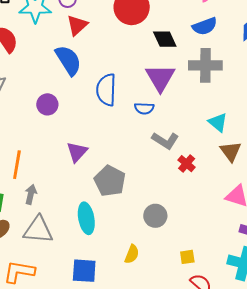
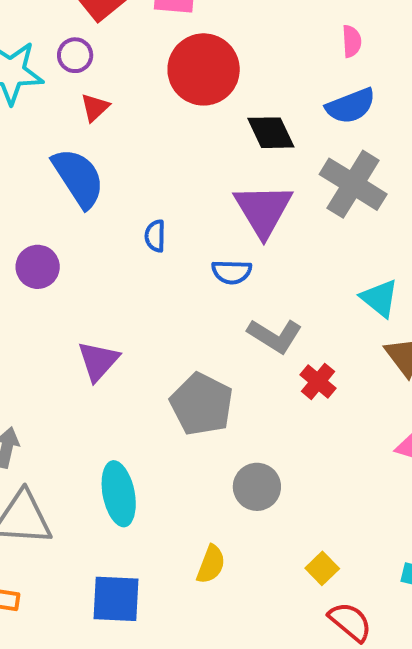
red triangle: (77, 25) -> (95, 107), size x0.7
gray cross: (205, 65) -> (353, 184), turned 32
blue semicircle: (106, 90) -> (155, 236), size x0.5
gray pentagon: (110, 181) -> (202, 404), moved
yellow square: (187, 257) -> (322, 568), turned -35

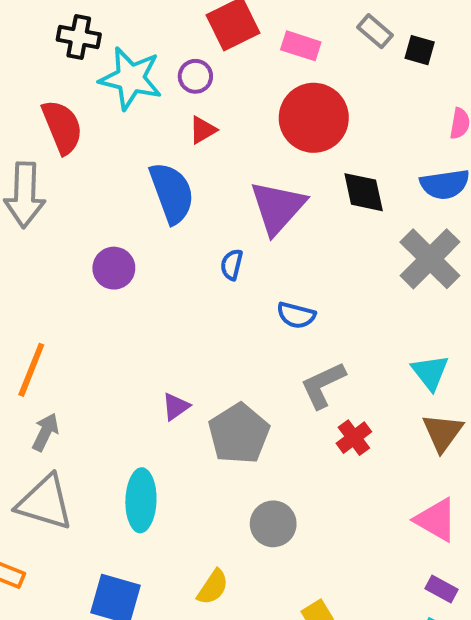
purple triangle: (263, 210) -> (278, 207), moved
gray L-shape: (275, 336) -> (323, 385), turned 110
purple triangle: (98, 361) -> (176, 407), moved, size x0.7

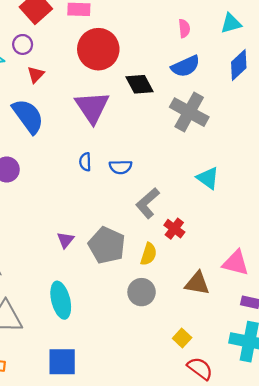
blue semicircle: (232, 265) -> (85, 162), moved
brown triangle: (443, 433) -> (197, 283), moved, turned -40
yellow semicircle: (213, 587) -> (149, 254), moved

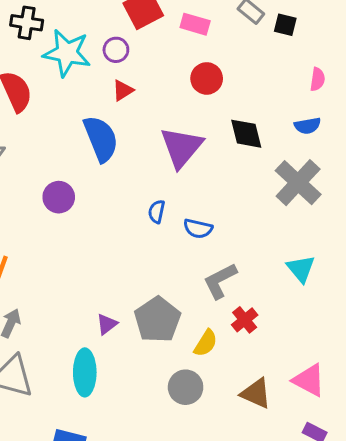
red circle: (98, 49) -> (207, 78), size x0.6
blue semicircle: (185, 66) -> (308, 126), size x0.7
purple triangle: (65, 240) -> (107, 324), moved

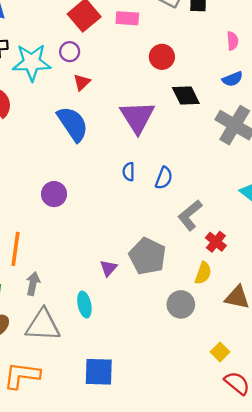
red circle: (207, 78) -> (162, 57), moved
purple circle: (59, 197) -> (54, 194), moved
blue semicircle: (198, 229) -> (164, 178), turned -70
yellow semicircle: (206, 343) -> (203, 273), moved
cyan ellipse: (85, 372) -> (84, 305), moved, size x0.7

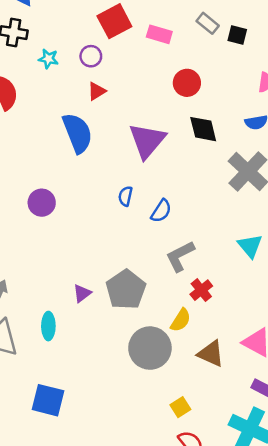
cyan star: (32, 62) -> (48, 59), size x0.5
gray circle: (181, 304) -> (150, 348), size x1.4

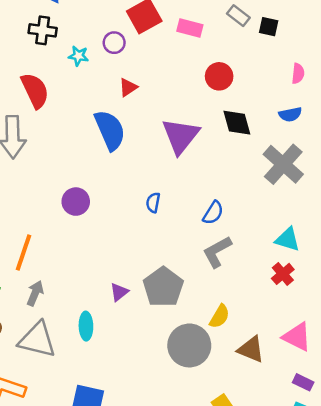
purple circle: (91, 56) -> (114, 43), moved
blue semicircle: (125, 196) -> (153, 203), moved
blue semicircle: (161, 211) -> (213, 213), moved
cyan triangle: (250, 246) -> (288, 239), turned -32
red cross: (201, 290) -> (283, 274), moved

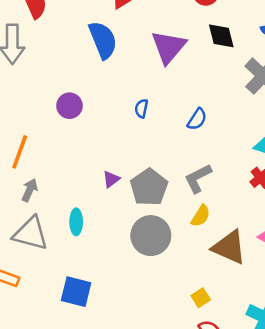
gray L-shape: (217, 252) -> (198, 178), moved
purple triangle: (119, 292) -> (111, 179), moved
gray circle: (189, 345) -> (151, 236), moved
brown triangle: (251, 349) -> (229, 247), size x1.4

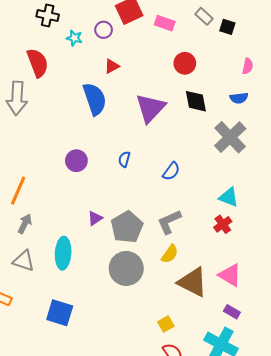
purple circle: (69, 106) -> (76, 161), moved
cyan ellipse: (76, 222) -> (63, 253), size x1.4
gray triangle: (31, 233) -> (24, 261), size x0.7

